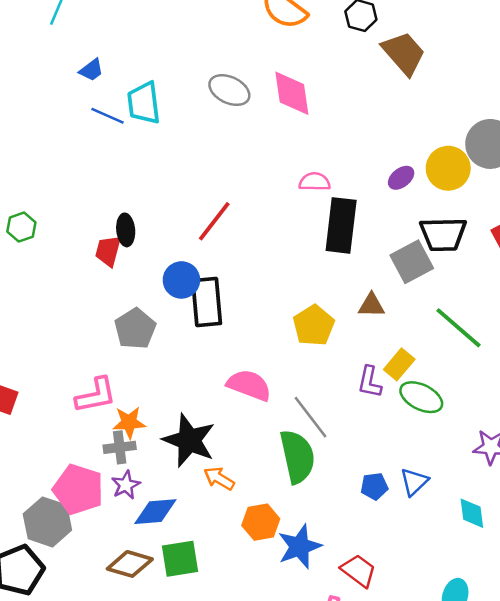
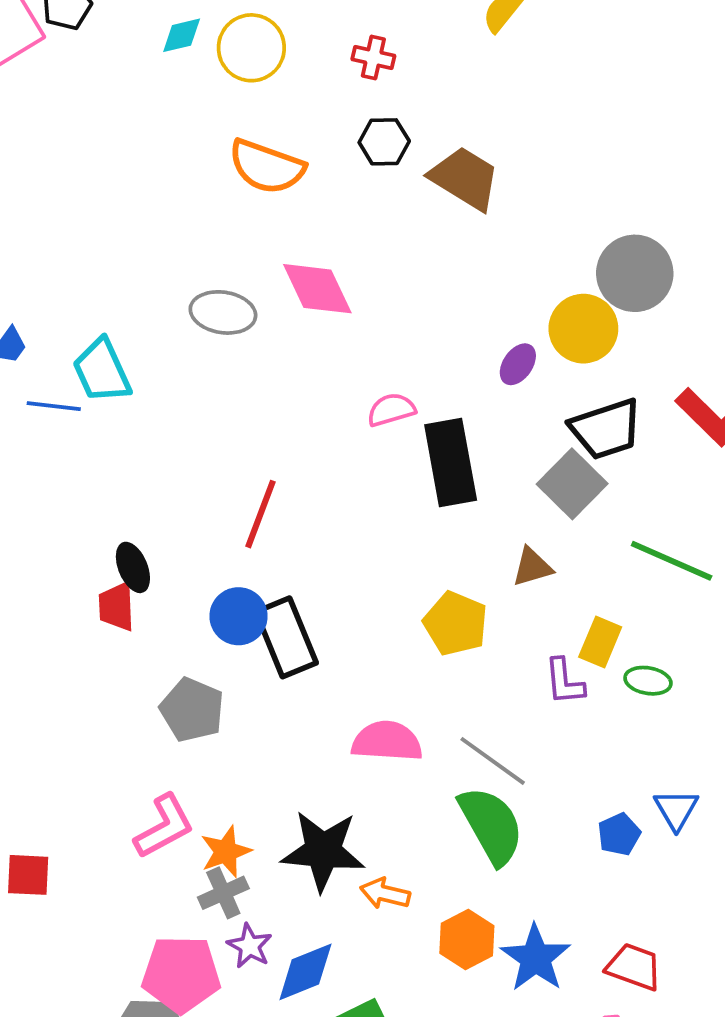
green ellipse: (421, 397) -> (648, 681), size x0.7

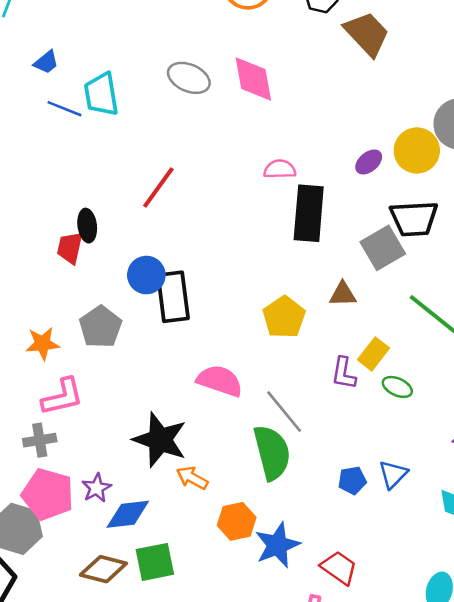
red line: (260, 514) -> (158, 187), moved
orange star: (226, 852) -> (43, 344), moved
gray cross: (223, 893) -> (40, 440), moved

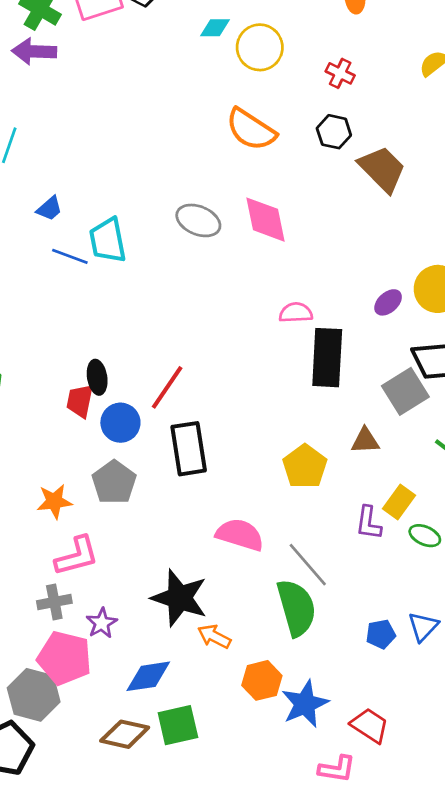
red line: (158, 187) -> (167, 387), moved
blue circle: (146, 275) -> (120, 423), moved
purple star: (96, 488) -> (102, 623), moved

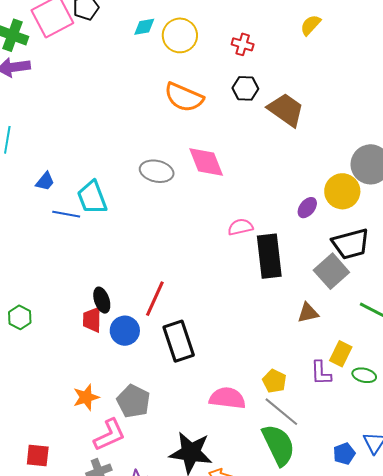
yellow pentagon: (305, 466) -> (274, 381), moved, size x0.7
gray pentagon: (114, 482) -> (133, 401), moved

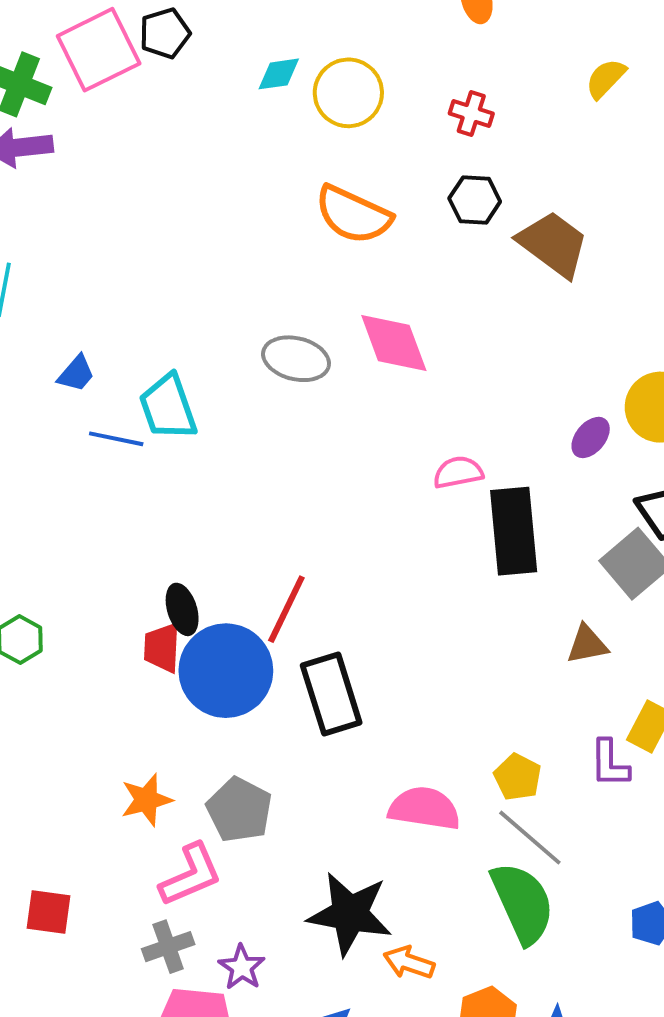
blue circle: (125, 331) -> (226, 671), size x1.6

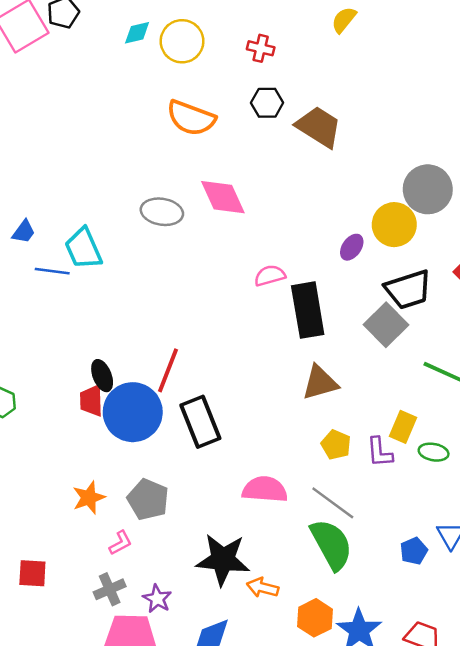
brown triangle: (587, 644) -> (320, 383), moved, size x1.4
yellow pentagon: (518, 777) -> (336, 445), moved
pink L-shape: (191, 875) -> (120, 543), size x0.6

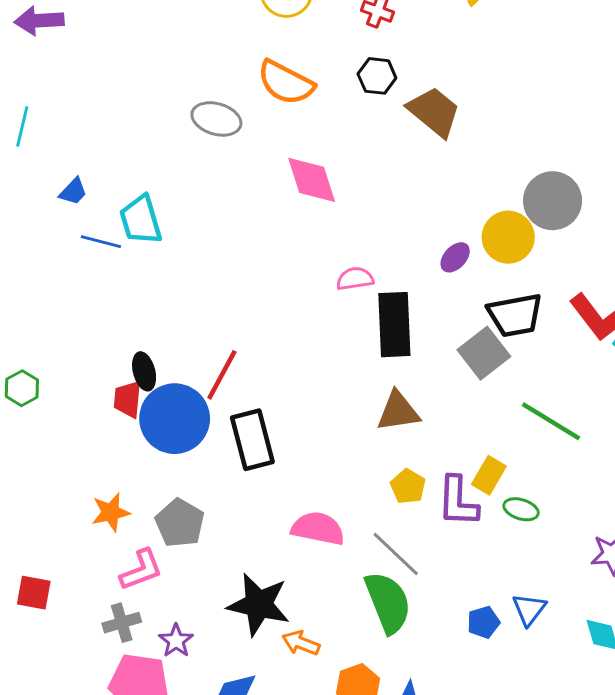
gray ellipse: (162, 212) -> (216, 119), moved
purple L-shape: (380, 452) -> (458, 501), size x1.4
pink L-shape: (120, 543) -> (141, 570), size x1.5

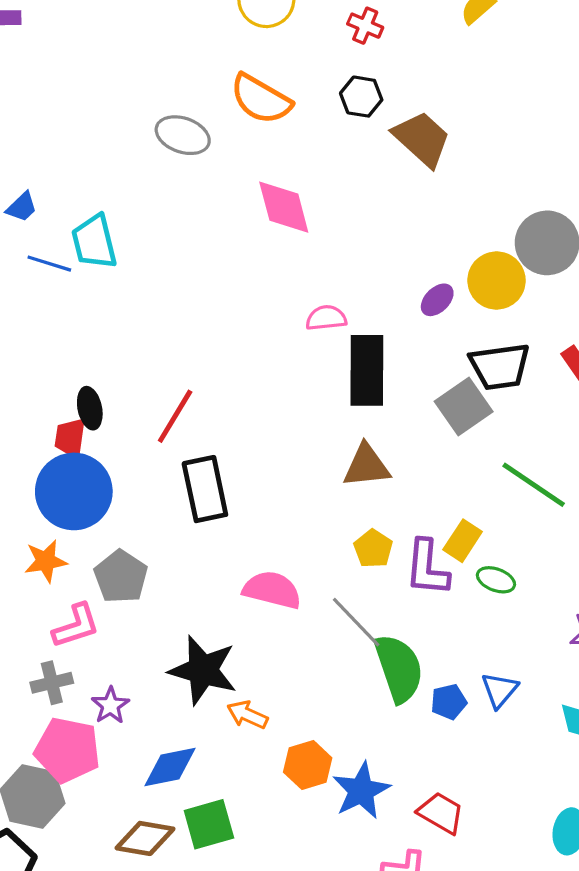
blue circle: (175, 419) -> (74, 491), moved
green semicircle: (388, 602) -> (399, 668), moved

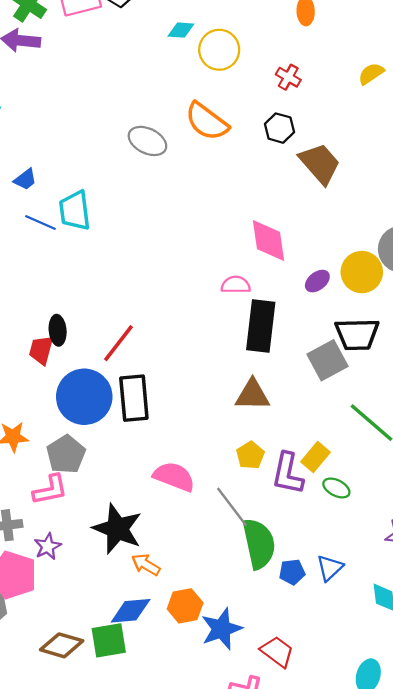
pink diamond: (284, 207) -> (268, 240), moved
blue circle: (74, 491) -> (84, 397), moved
pink L-shape: (76, 626) -> (50, 490), moved
blue diamond: (170, 767) -> (131, 611), moved

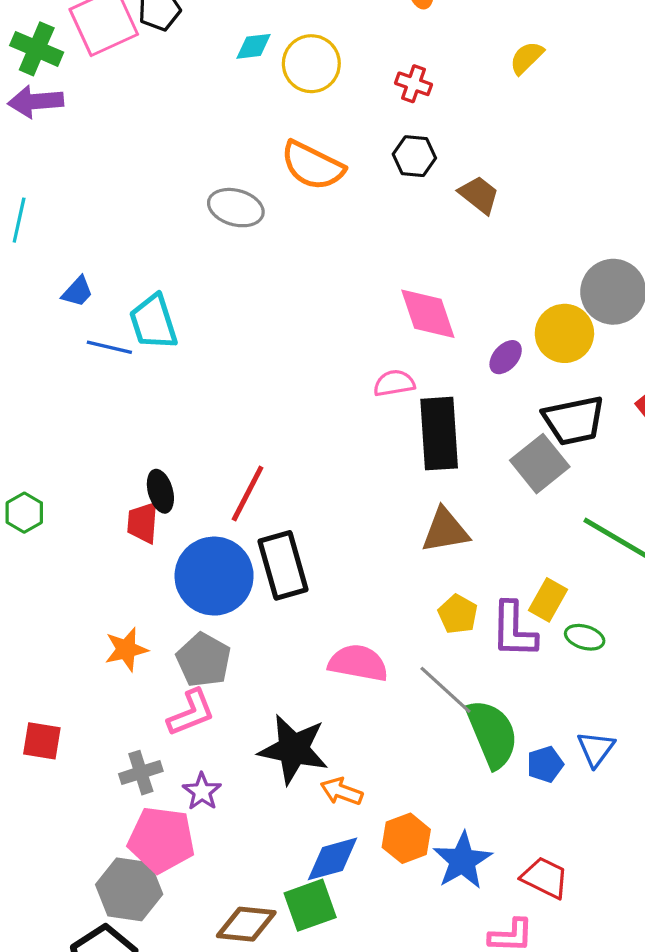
brown trapezoid: (320, 164) -> (479, 195), size x0.7

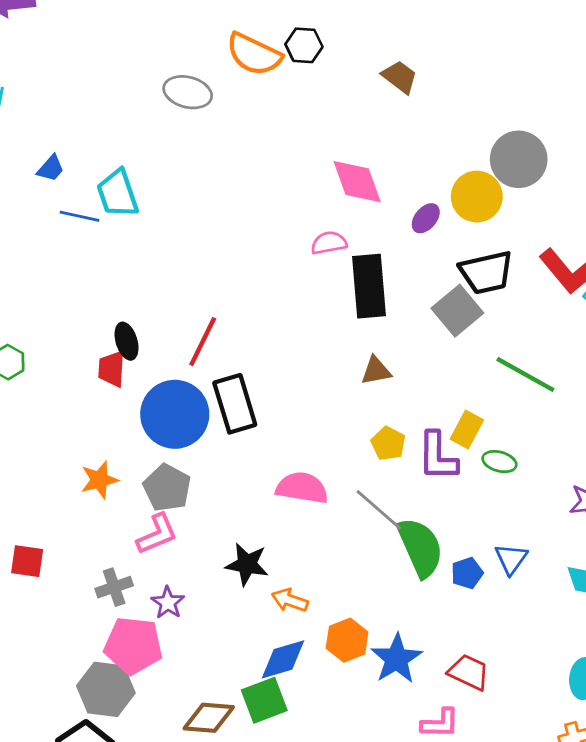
black hexagon: (414, 156) -> (304, 45), moved
brown triangle: (445, 530) -> (376, 371), size x0.7
black star: (293, 749) -> (247, 564), size x0.7

